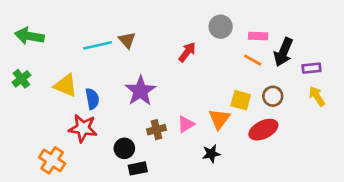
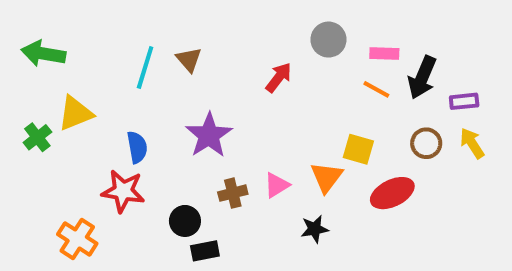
cyan line: (98, 45) -> (145, 67), turned -60
green cross: (21, 79) -> (37, 137), moved
yellow triangle: (66, 85) -> (75, 113), moved, turned -45
brown circle: (273, 96) -> (426, 143), moved

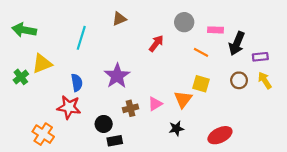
brown triangle: (189, 59) -> (119, 19), moved, turned 48
orange line: (376, 89) -> (201, 52), moved
red ellipse: (392, 193) -> (220, 135), moved

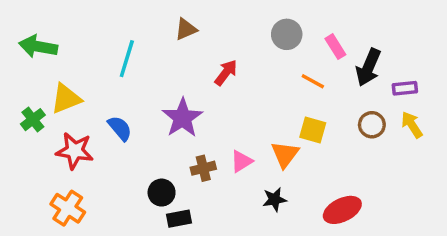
pink rectangle: (216, 30) -> (335, 47), turned 56
red arrow: (156, 43) -> (226, 73), moved
blue semicircle: (77, 83) -> (120, 128), turned -30
red star: (69, 107) -> (75, 151), moved

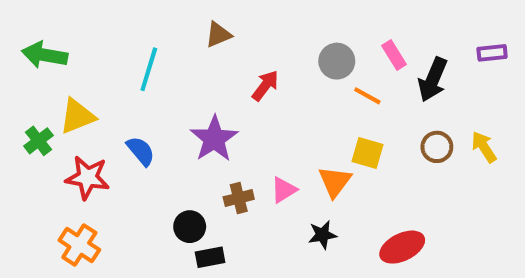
gray circle: (287, 34) -> (337, 61), moved
purple rectangle: (405, 88) -> (492, 53), moved

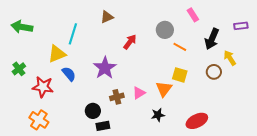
pink rectangle: (394, 55) -> (193, 15), moved
yellow triangle: (77, 116) -> (57, 54), moved
yellow arrow: (484, 147) -> (230, 58), moved

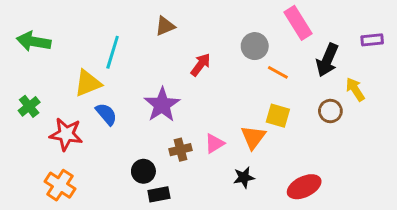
pink rectangle: (193, 15) -> (298, 23), size x1.5

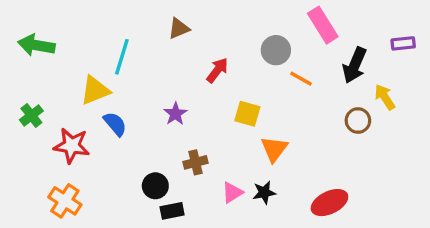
purple star: (162, 105) -> (175, 114), size x0.6
yellow square: (278, 116) -> (247, 114), moved
pink triangle: (215, 143) -> (232, 193), moved

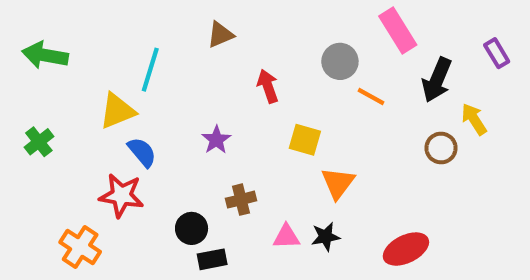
purple rectangle: (403, 43) -> (497, 53), turned 65
red arrow: (217, 70) -> (268, 86), turned -56
red star: (72, 146) -> (121, 195), moved
pink triangle: (232, 193) -> (286, 237), turned 30

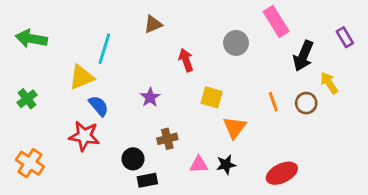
orange line: (371, 96) -> (273, 102), moved, turned 42
orange cross: (80, 247) -> (30, 163), moved

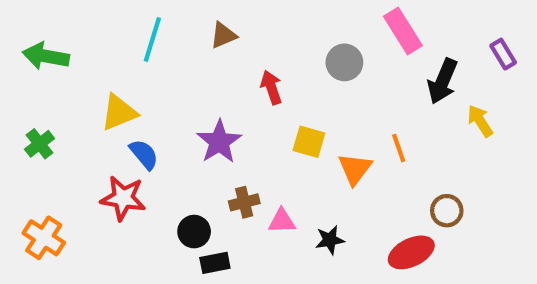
cyan line: (104, 49) -> (152, 39), moved
purple star: (150, 97) -> (219, 142), size x1.5
brown circle: (306, 103) -> (447, 211), moved
orange triangle: (235, 127) -> (355, 169), moved
pink triangle: (199, 165) -> (282, 221), moved

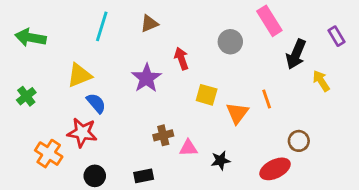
purple star: (219, 142) -> (146, 78), moved
black circle: (194, 232) -> (95, 176), moved
orange cross: (44, 238) -> (49, 154), moved

